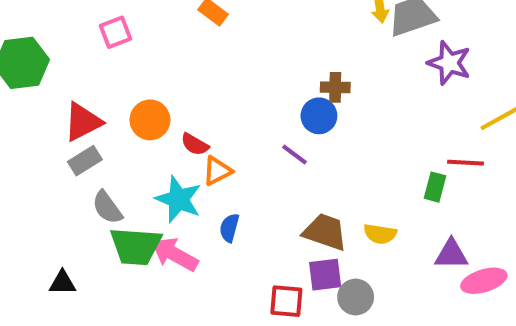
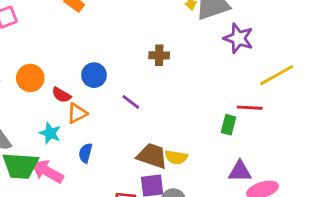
blue circle: (319, 116) -> (94, 75), moved
cyan star: (178, 199) -> (50, 133), size x0.7
yellow semicircle: (380, 234) -> (176, 157), moved

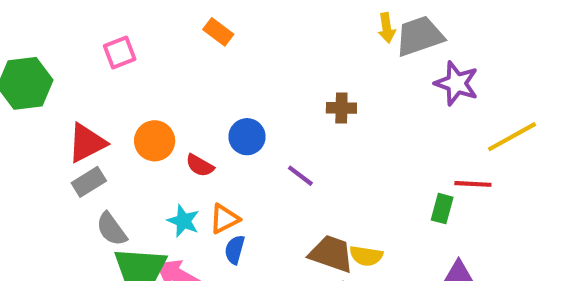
orange triangle: (77, 113) -> (224, 219), moved

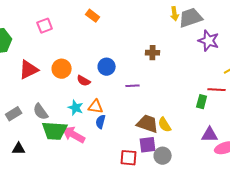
purple line: (300, 176) -> (133, 86), turned -40
gray rectangle: (89, 182) -> (14, 114), moved
orange triangle: (224, 219) -> (96, 107), turned 35
yellow semicircle: (366, 256) -> (165, 125), turned 49

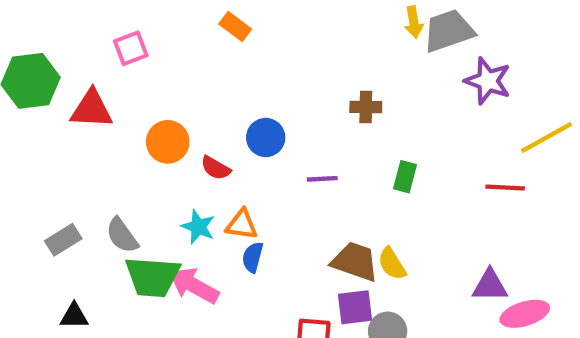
red triangle: (29, 70) -> (92, 109), moved, turned 30
green rectangle: (202, 102) -> (405, 177), moved

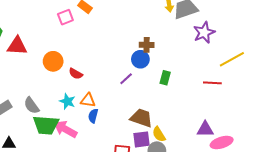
pink square: (131, 48) -> (65, 17), moved
purple star: (488, 81) -> (204, 33), turned 30
blue circle: (266, 137) -> (140, 59), moved
purple line: (322, 179) -> (126, 79), turned -40
yellow semicircle: (392, 264) -> (159, 134), moved

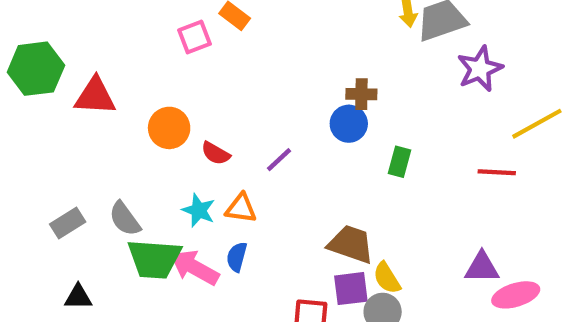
purple line: (126, 79) -> (279, 160), moved
blue semicircle: (93, 116) -> (237, 257), moved

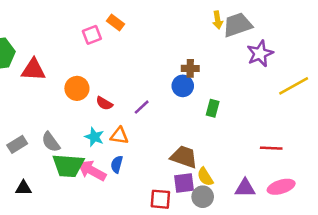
red line: (497, 172) -> (271, 148), moved
purple triangle: (482, 267) -> (245, 188), moved

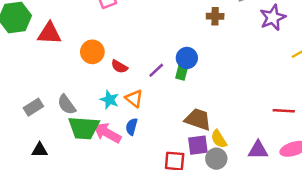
brown cross: (190, 68) -> (215, 16), moved
blue circle: (183, 86) -> (187, 58), moved
green rectangle: (213, 108) -> (182, 71), moved
orange triangle: (119, 136) -> (134, 98), turned 30

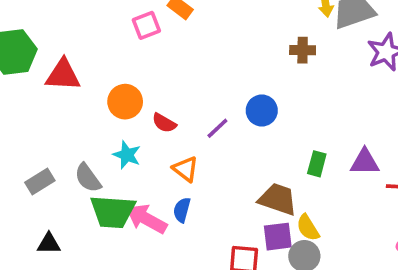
green rectangle: (182, 71) -> (317, 164), moved
cyan star: (110, 100) -> (127, 155), moved
purple triangle: (258, 150) -> (365, 162), moved

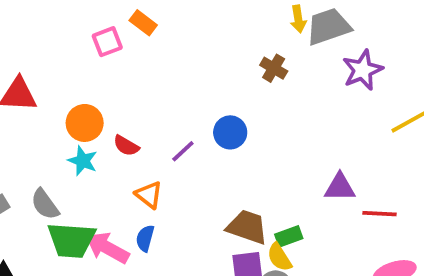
brown cross: (303, 50) -> (274, 68), turned 30
cyan star: (127, 155) -> (83, 161), moved
green rectangle: (317, 164) -> (289, 236), moved, turned 55

